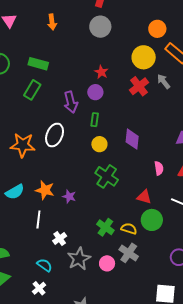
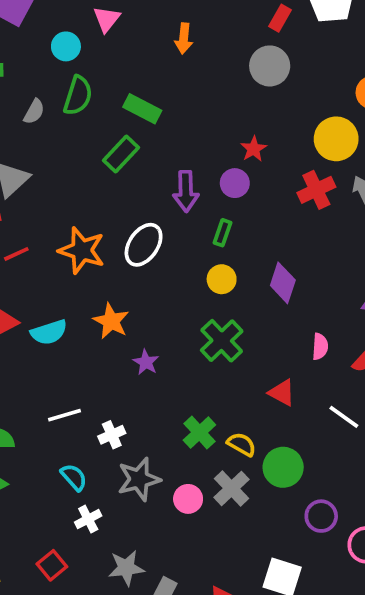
orange star: (45, 190) -> (111, 321), moved
white line: (38, 220) -> (65, 415), moved, turned 54
green circle: (152, 220) -> (283, 467), moved
white cross: (39, 288) -> (88, 519), moved

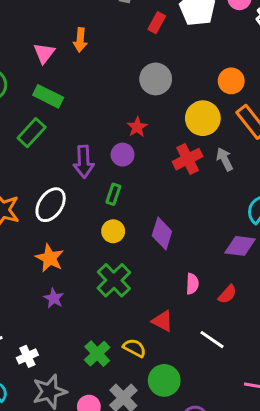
pink triangle: (107, 19) -> (44, 53), moved
gray circle: (270, 66) -> (156, 79), moved
orange star: (111, 321) -> (50, 258), moved
yellow semicircle: (242, 444) -> (135, 348), moved

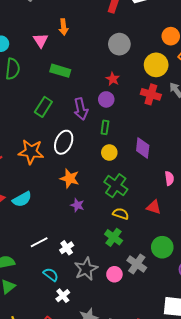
green rectangle: (48, 96) -> (60, 71), moved
green rectangle: (32, 133) -> (43, 107), moved
red cross: (188, 159) -> (151, 94), turned -36
yellow semicircle: (135, 348) -> (121, 214), moved

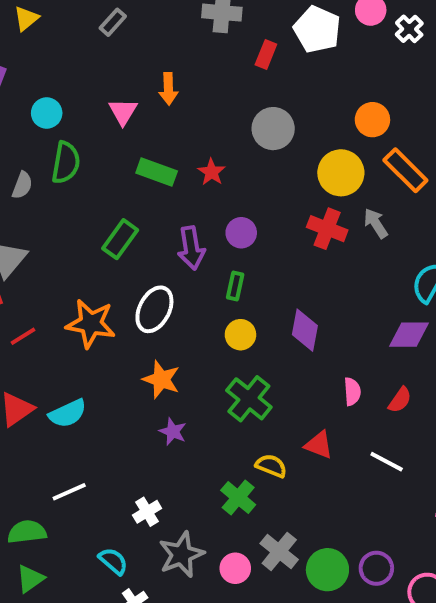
red star: (113, 79) -> (211, 172), moved
yellow semicircle: (121, 214) -> (271, 466), moved
white line: (39, 242) -> (69, 492), moved
green circle: (162, 247) -> (327, 570), moved

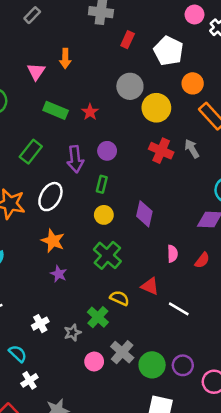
white pentagon: (317, 29) -> (168, 51), moved
yellow circle: (341, 173) -> (156, 108), moved
white line: (387, 462) -> (179, 309), moved
gray star: (181, 554) -> (72, 333), moved, size x0.6

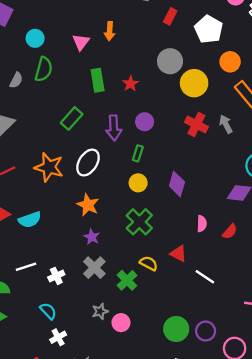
green rectangle: (56, 110) -> (98, 80), turned 55
white cross: (40, 324) -> (56, 276), moved
gray star: (72, 333) -> (100, 311), moved
gray cross: (122, 352) -> (94, 268), moved

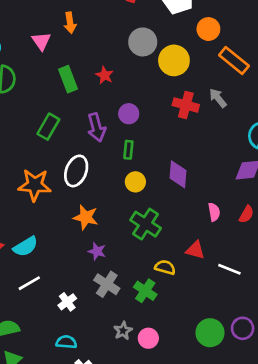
white line: (26, 267) -> (29, 283), moved
cyan semicircle: (48, 311) -> (66, 342), turned -30

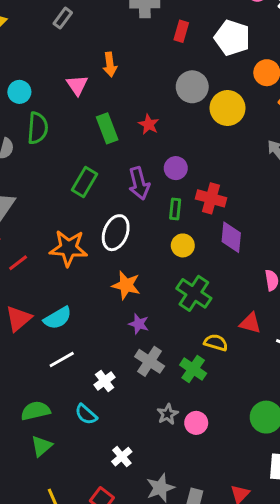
red cross: (186, 105) -> (211, 198), moved
cyan semicircle: (66, 342) -> (86, 414), moved, turned -144

